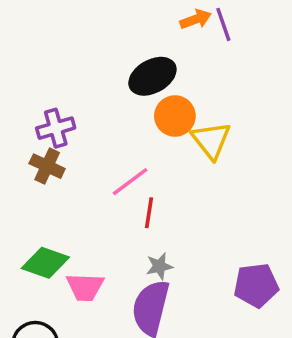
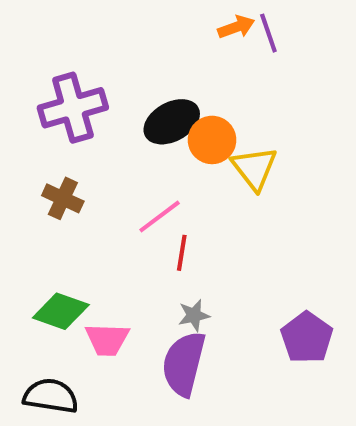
black ellipse: (152, 76) -> (172, 122), moved
purple cross: (56, 128) -> (73, 108), moved, size x1.5
purple pentagon: (256, 285) -> (307, 338), turned -30

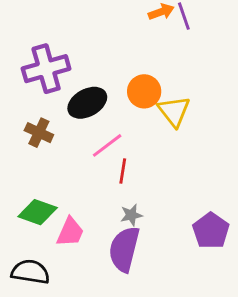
black ellipse: (172, 122) -> (87, 103), moved
pink trapezoid: (107, 340) -> (70, 232), turned -68

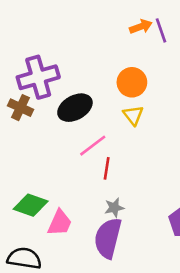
orange circle: (144, 91) -> (132, 82), moved
yellow triangle: (174, 111) -> (133, 115), moved, size x0.7
brown cross: (39, 133) -> (20, 108), moved

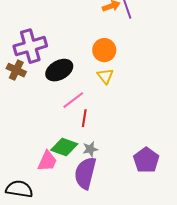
green diamond: (31, 205) -> (64, 147), moved

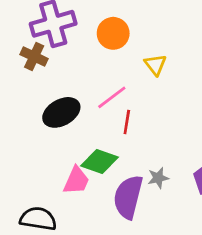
orange circle: (104, 50) -> (113, 33), moved
black ellipse: (59, 70) -> (61, 112), moved
gray star: (90, 149) -> (158, 178), moved

